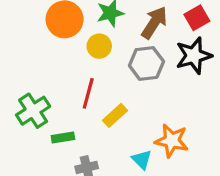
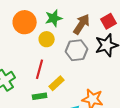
green rectangle: (63, 137) -> (40, 96), moved

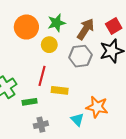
yellow rectangle: (57, 83) -> (60, 90), turned 49
green rectangle: (40, 96) -> (30, 102), moved

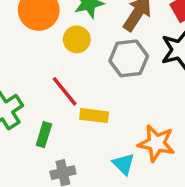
red line: (42, 76) -> (65, 91), turned -54
green rectangle: (30, 102) -> (44, 135), turned -64

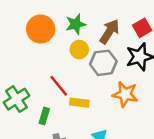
yellow circle: (77, 39) -> (79, 50), moved
orange star: (156, 143) -> (125, 94), moved

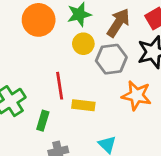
red line: (59, 86) -> (60, 86), turned 30

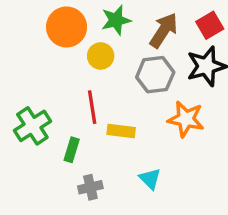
yellow circle: (83, 44) -> (101, 56), moved

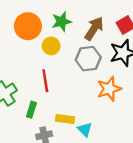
orange star: (186, 119) -> (109, 89), turned -30
yellow rectangle: (121, 131) -> (65, 119), moved

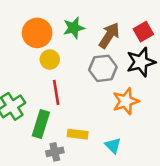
yellow circle: (51, 46) -> (50, 59), moved
green rectangle: (31, 110) -> (41, 124), size x1.5
cyan triangle: (85, 129) -> (113, 146), moved

